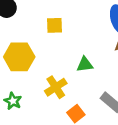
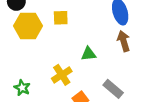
yellow hexagon: (19, 57) -> (28, 26), moved

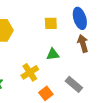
yellow square: (61, 18) -> (51, 23), moved

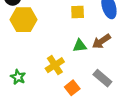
brown arrow: (83, 43) -> (101, 41), moved, turned -108

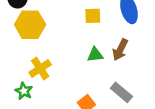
brown arrow: (101, 41) -> (120, 50), turned -30
yellow cross: (55, 65) -> (40, 68), moved

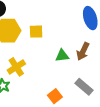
yellow square: (93, 16) -> (36, 32), moved

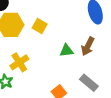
yellow square: (36, 32) -> (40, 26), turned 32

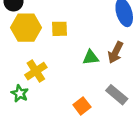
yellow square: (40, 26) -> (60, 29), turned -32

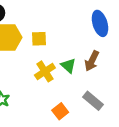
green triangle: (91, 57) -> (68, 66), turned 49
yellow cross: (36, 71) -> (45, 71), moved

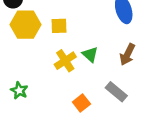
brown arrow: (92, 61) -> (127, 54), moved

